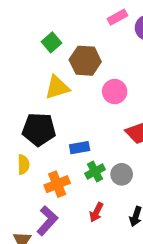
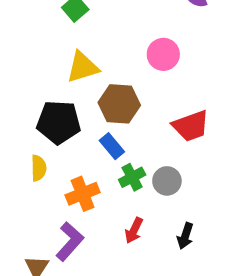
brown hexagon: (85, 61) -> (119, 104), moved
pink circle: (115, 92) -> (163, 54), moved
blue rectangle: (80, 148) -> (112, 146), turned 60

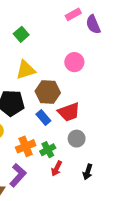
red trapezoid: (191, 126) -> (69, 112), moved
green cross: (132, 177) -> (48, 150), moved

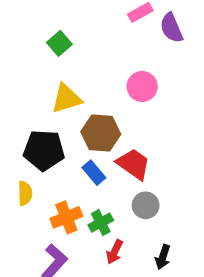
red trapezoid: (69, 112) -> (134, 164), turned -125

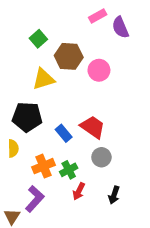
brown hexagon: (101, 133) -> (69, 56), moved

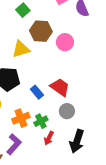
green square: (38, 39) -> (23, 10), moved
black arrow: (114, 195) -> (77, 141), size x1.6

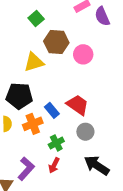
orange cross: (21, 118) -> (33, 124), moved
red arrow: (49, 138) -> (54, 165), moved
black arrow: (77, 141) -> (97, 165), turned 105

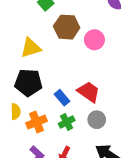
yellow triangle: (34, 62) -> (31, 48), moved
orange cross: (33, 124) -> (36, 122), moved
green cross: (56, 143) -> (67, 122), moved

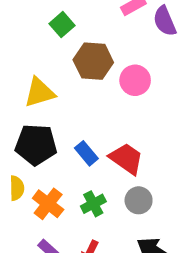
blue rectangle: (62, 98) -> (86, 153), moved
orange cross: (36, 122) -> (48, 204), turned -30

